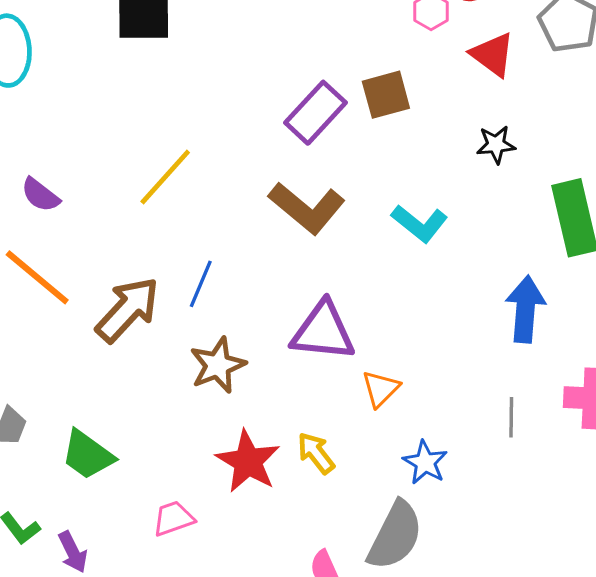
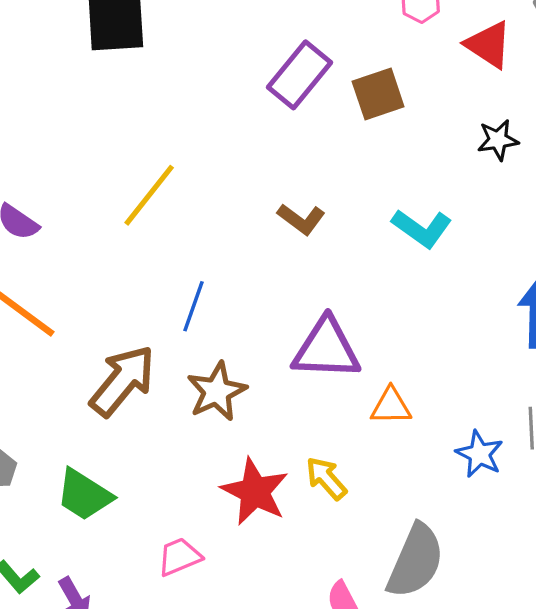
purple rectangle: (315, 113) -> (300, 75), moved
brown L-shape: (307, 208) -> (301, 219), size x0.6
brown arrow: (128, 310) -> (122, 381), moved
orange triangle: (381, 389) -> (391, 406), turned 48
blue star: (425, 462) -> (479, 454), moved

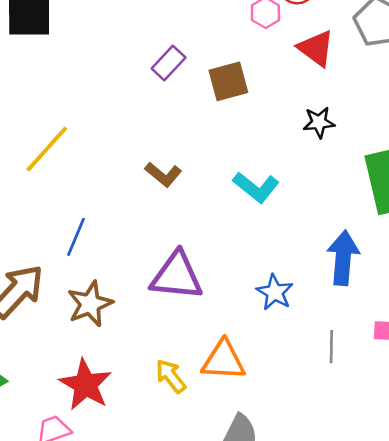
purple rectangle: (300, 75) -> (169, 63), size x0.7
orange triangle: (391, 406) -> (224, 360), moved, size x1.4
blue star: (479, 454) -> (275, 292), moved
red star: (255, 492) -> (86, 385), moved

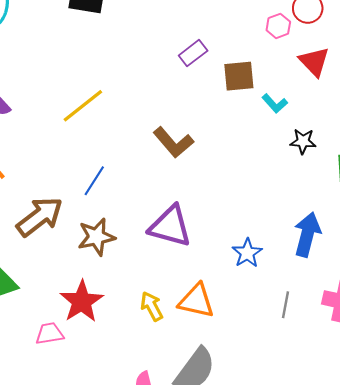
black star: (319, 122) -> (303, 141), moved
brown L-shape: (163, 174) -> (173, 142), size x1.4
cyan L-shape: (256, 187) -> (275, 103), moved, size x0.7

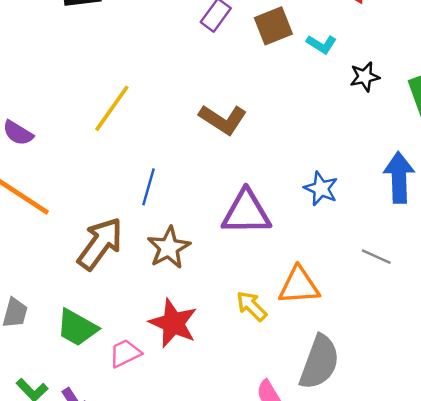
blue star: (247, 253) -> (321, 189), moved
gray line: (285, 305) -> (376, 257), moved, turned -60
pink trapezoid: (50, 334) -> (125, 353), moved

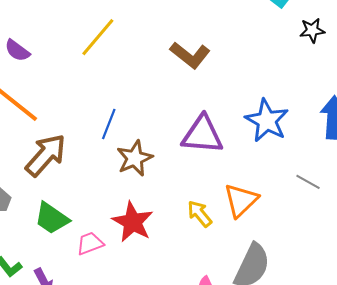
blue line: (148, 187) -> (109, 124), moved
blue star: (321, 189) -> (267, 121), size x1.5
brown arrow: (100, 244) -> (46, 155), moved
orange triangle: (299, 286) -> (241, 200), turned -45

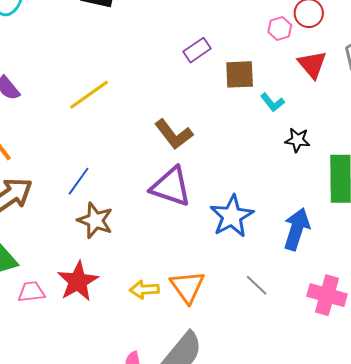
purple triangle: (202, 135) -> (171, 187), moved
brown star: (135, 158) -> (95, 220), turned 30
orange triangle: (241, 200) -> (187, 287), turned -36
yellow arrow: (200, 214) -> (144, 290), turned -68

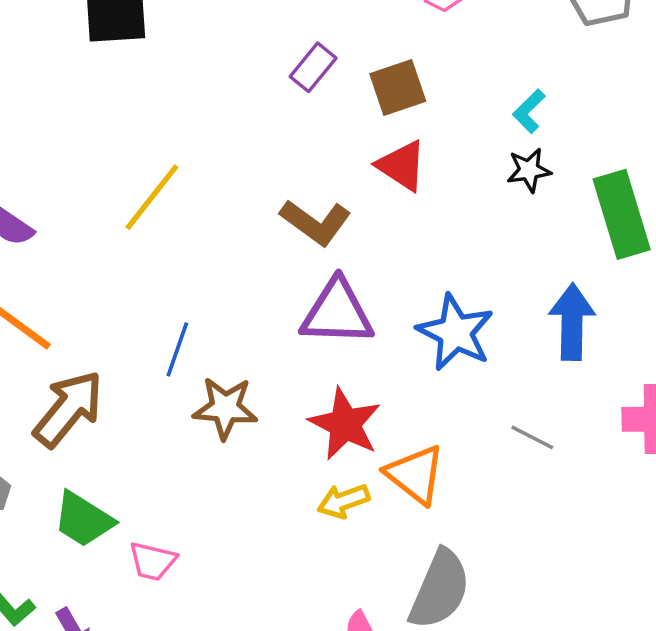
red triangle: (312, 64) -> (402, 166), moved
cyan L-shape: (272, 102) -> (529, 111), moved, turned 100
red star: (78, 281) -> (345, 424), moved
pink trapezoid: (31, 292) -> (153, 561), turned -144

